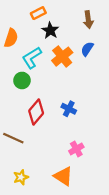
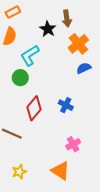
orange rectangle: (38, 13) -> (13, 12), moved
brown arrow: (88, 20) -> (67, 18), moved
blue semicircle: (87, 49) -> (84, 68), moved, turned 32
orange cross: (62, 57) -> (78, 44), moved

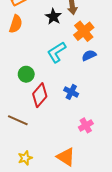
cyan L-shape: (30, 55) -> (57, 52), moved
green circle: (20, 78) -> (26, 74), moved
pink cross: (73, 144) -> (86, 125), moved

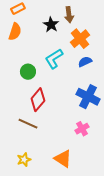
green circle: (26, 74) -> (28, 72), moved
blue cross: (71, 92) -> (88, 97), moved, size x1.6
brown line: (18, 120) -> (28, 124), moved

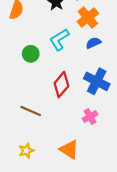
red diamond: (38, 100) -> (61, 85), moved

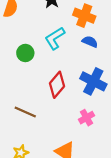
orange cross: (88, 18) -> (84, 16), turned -30
blue semicircle: (93, 43) -> (90, 42), turned 48

